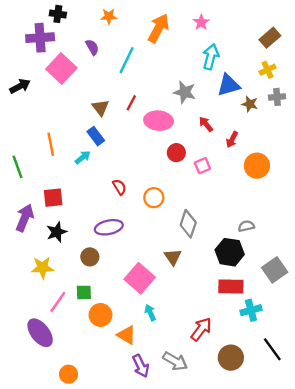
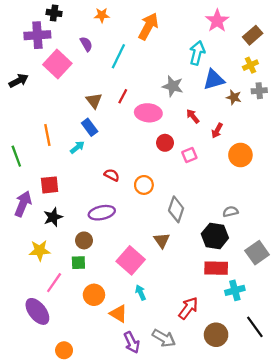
pink star: (201, 22) -> (217, 21), moved, size x1.5
red semicircle: (119, 187) -> (112, 175), turned -32
green square: (84, 292) -> (78, 263), moved

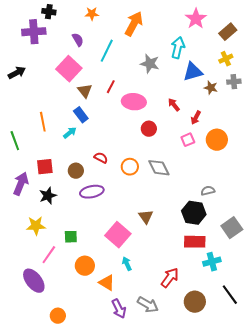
pink square: (57, 64) -> (69, 69), moved
gray star: (173, 86) -> (150, 64), moved
pink square: (189, 155) -> (188, 140), moved
gray diamond: (176, 209) -> (159, 168), moved, turned -45
brown circle: (84, 240) -> (76, 171), moved

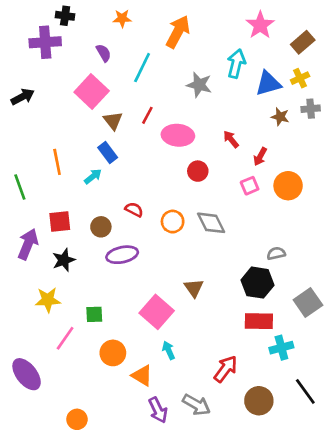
blue triangle: (193, 72) -> (268, 83), moved
purple ellipse: (34, 281) -> (27, 374), moved

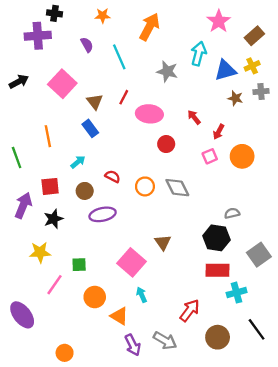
cyan line: (142, 68) -> (119, 57), turned -50
pink square: (92, 91) -> (62, 84), moved
cyan arrow: (93, 176) -> (78, 162), moved

